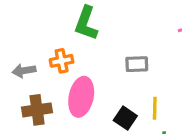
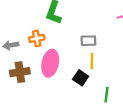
yellow line: (155, 108) -> (92, 61), moved

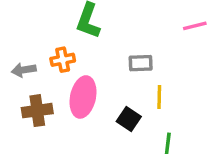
yellow line: (92, 61) -> (159, 97), moved

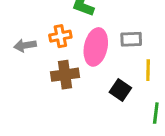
pink ellipse: (83, 97) -> (96, 47), moved
brown cross: (37, 111) -> (65, 75), moved

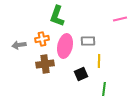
black square: (120, 90) -> (81, 74), turned 32

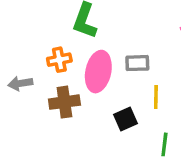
gray arrow: (19, 45) -> (20, 83), moved

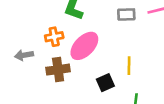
gray rectangle: (137, 63) -> (126, 14), moved
pink ellipse: (98, 72) -> (84, 46), turned 32

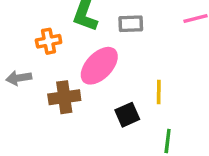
gray rectangle: (126, 14) -> (131, 24), moved
orange cross: (54, 37) -> (49, 41), moved

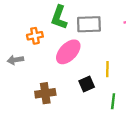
gray rectangle: (131, 24) -> (89, 24), size x1.5
brown cross: (64, 97) -> (45, 93), moved

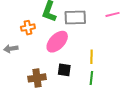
black square: (87, 84) -> (64, 70), moved, turned 32
green line: (113, 101) -> (91, 78), moved

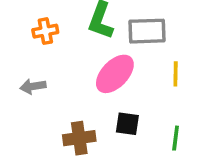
orange cross: (28, 28) -> (45, 31), moved
yellow line: (91, 57) -> (176, 74), moved

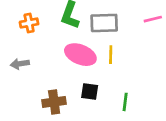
pink ellipse: (115, 74) -> (80, 55), turned 68
yellow line: (176, 74) -> (111, 55), moved

